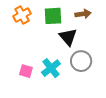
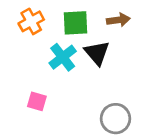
gray circle: (81, 61) -> (115, 119), moved
cyan cross: (51, 68) -> (63, 57), moved

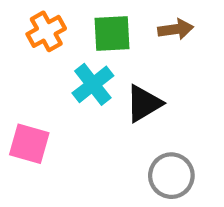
black triangle: (97, 53) -> (144, 104), moved, turned 40
pink square: (37, 101) -> (29, 144), moved, size x1.4

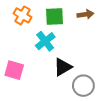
orange cross: (46, 31) -> (22, 15), turned -30
black triangle: (144, 104) -> (63, 67), moved

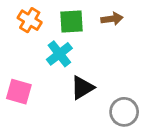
gray circle: (83, 86) -> (124, 112), moved

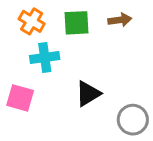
cyan cross: (59, 54) -> (45, 57), moved, turned 30

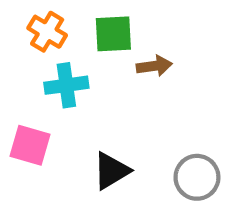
brown arrow: (120, 20) -> (154, 66), moved
black triangle: (88, 94) -> (111, 171), moved

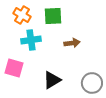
brown arrow: (154, 66) -> (72, 43), moved

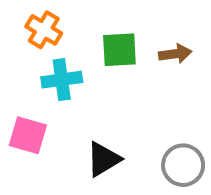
green square: (53, 16) -> (119, 50), moved
brown arrow: (72, 43) -> (175, 54), moved

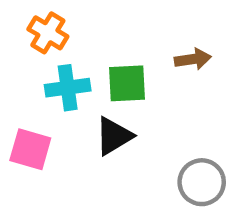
green square: (119, 50) -> (127, 83), moved
black triangle: (103, 159) -> (114, 136), moved

